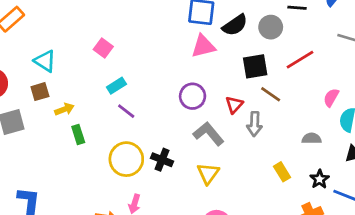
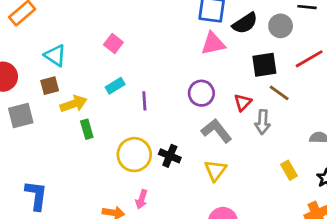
cyan rectangle: (116, 86) -> (115, 86), moved
yellow arrow: (64, 109) -> (74, 104), size x1.4
purple line: (126, 111) -> (144, 101), moved, turned 48

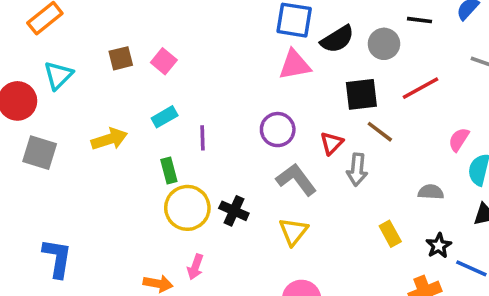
cyan triangle: (55, 55) -> (58, 75), moved, turned 40
brown square: (50, 86) -> (121, 58), moved
gray square: (21, 115) -> (40, 153), turned 30
green rectangle: (87, 129) -> (169, 171), moved

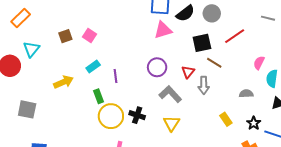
gray square: (40, 153) -> (27, 109), moved

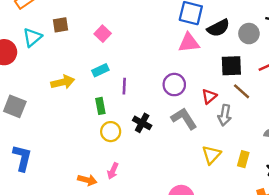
brown square: (65, 36) -> (60, 25), moved
black cross: (137, 115) -> (142, 123), moved
yellow circle: (111, 116) -> (111, 132), size x0.7
yellow rectangle: (226, 119) -> (243, 159), turned 40
yellow triangle: (172, 123) -> (211, 155), moved

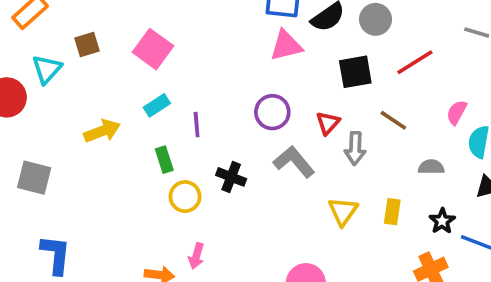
pink square: (103, 34) -> (153, 49), size x1.5
brown line: (242, 91) -> (393, 120), moved

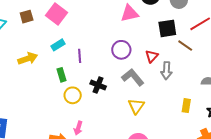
brown square: (87, 44) -> (27, 17), moved
brown line: (393, 120) -> (185, 46), moved
yellow triangle: (343, 211) -> (136, 106), moved

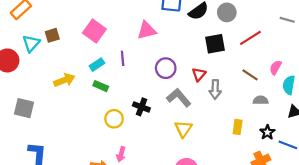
pink triangle: (130, 13) -> (147, 30), moved
brown square: (27, 17) -> (52, 35), moved
brown line: (185, 46) -> (250, 75), moved
purple line: (80, 56) -> (123, 58), moved
green rectangle: (62, 75) -> (101, 86), moved, turned -48

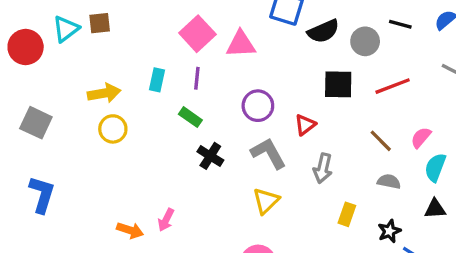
pink square: (94, 31) -> (197, 34), moved
cyan rectangle: (97, 65) -> (157, 80), turned -56
green rectangle: (101, 86) -> (190, 117), moved
gray arrow: (215, 89) -> (323, 168), moved
yellow circle: (114, 119) -> (113, 129), moved

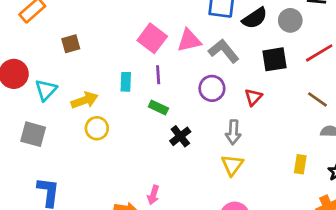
cyan triangle: (66, 29) -> (46, 90), moved
gray L-shape: (268, 153) -> (224, 51), moved
black cross: (210, 156) -> (180, 136), turned 30
gray arrow: (323, 168) -> (233, 132), moved

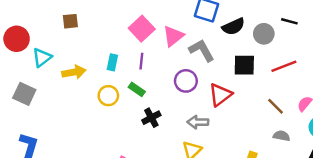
pink triangle: (189, 40) -> (173, 36), turned -35
red triangle: (253, 97) -> (220, 95), size x1.5
yellow circle: (97, 128) -> (108, 96), moved
gray arrow: (233, 132) -> (198, 122), turned 78

